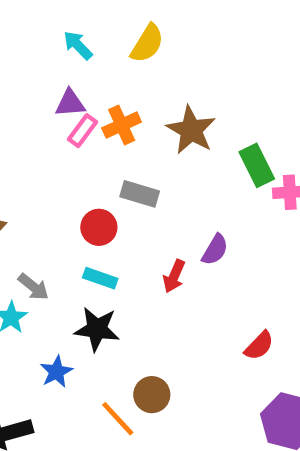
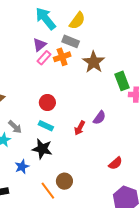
cyan arrow: (78, 45) -> (46, 19), size x1.6
purple triangle: (70, 103) -> (40, 45), turned -40
gray rectangle: (140, 194) -> (71, 41), moved

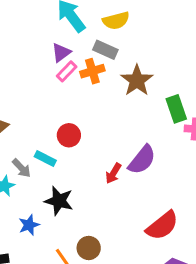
yellow semicircle: (77, 21) -> (116, 21), turned 36
purple semicircle: (99, 118) -> (142, 160), size x1.5
cyan rectangle: (46, 126) -> (45, 158), moved
red semicircle: (115, 163) -> (162, 226), size x1.6

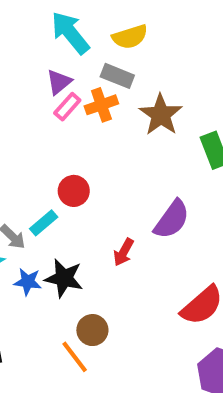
cyan rectangle: (45, 158) -> (44, 223), turned -65
red arrow: (113, 173) -> (124, 252), moved
blue star: (29, 225) -> (28, 282), moved, turned 30
brown circle: (89, 248) -> (92, 330), moved

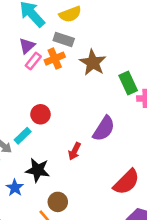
blue star: (28, 282) -> (15, 188), moved, turned 30

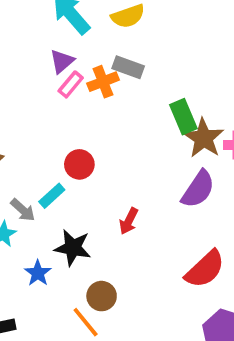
gray rectangle: (64, 40) -> (128, 67), moved
brown star: (93, 63) -> (204, 138), moved
green rectangle: (128, 83) -> (183, 117), moved
purple semicircle: (104, 129) -> (198, 189), moved

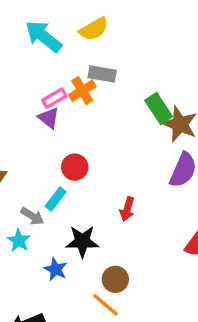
purple triangle: (62, 61) -> (49, 118), moved, turned -30
pink rectangle: (71, 84) -> (54, 98), turned 30

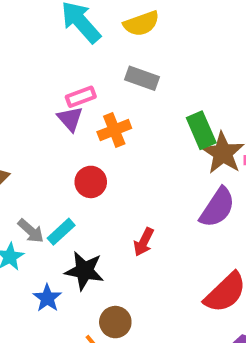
orange cross: (82, 91) -> (114, 130), moved
cyan rectangle: (56, 199) -> (61, 232), moved

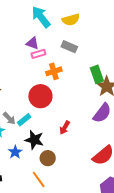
purple triangle: (70, 119) -> (32, 43), moved, turned -32
red circle: (91, 182) -> (40, 96), size x1.5
brown circle: (115, 322) -> (48, 158), moved

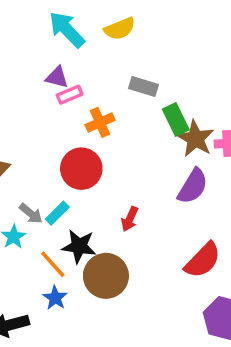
gray rectangle: (69, 47) -> (144, 87), moved
blue star: (15, 152) -> (55, 298), moved
brown circle: (48, 158) -> (106, 276), size x1.6
orange line: (39, 179) -> (53, 264), moved

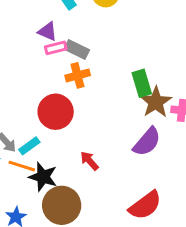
gray rectangle: (144, 87) -> (77, 49), moved
red arrow: (130, 219) -> (89, 161), turned 105
orange line: (53, 264) -> (22, 166), moved, turned -40

